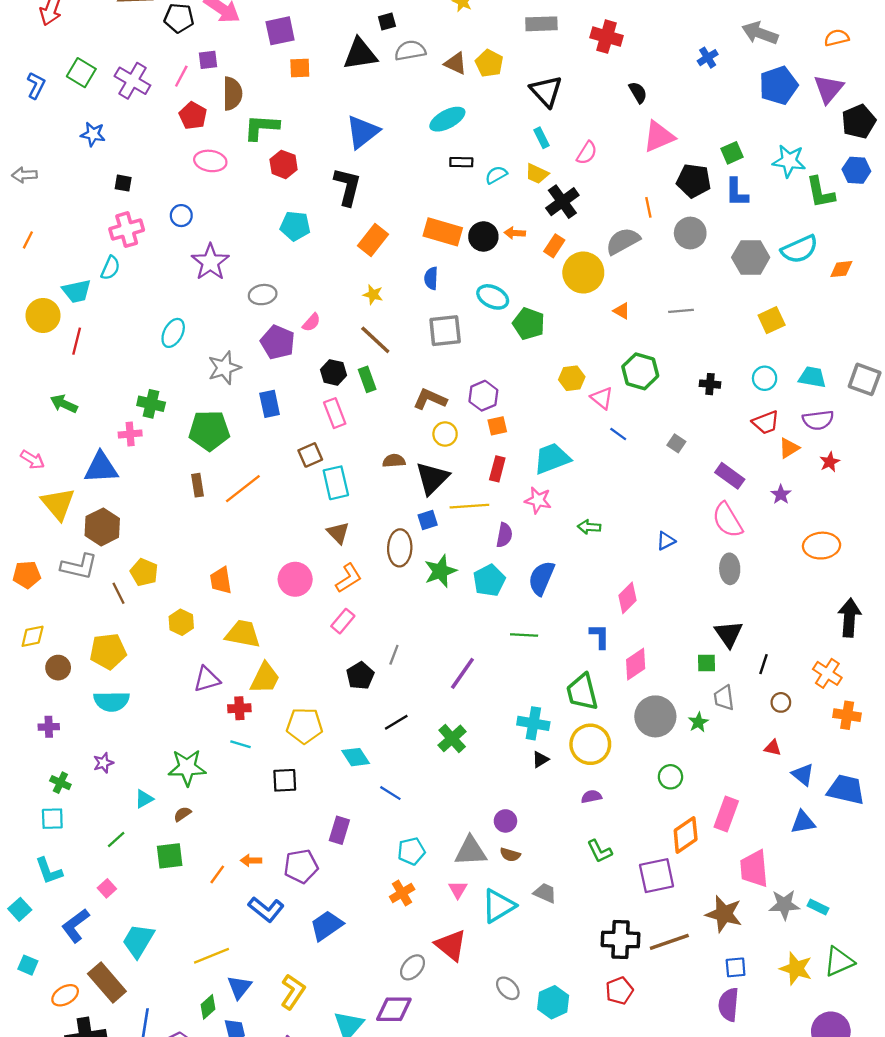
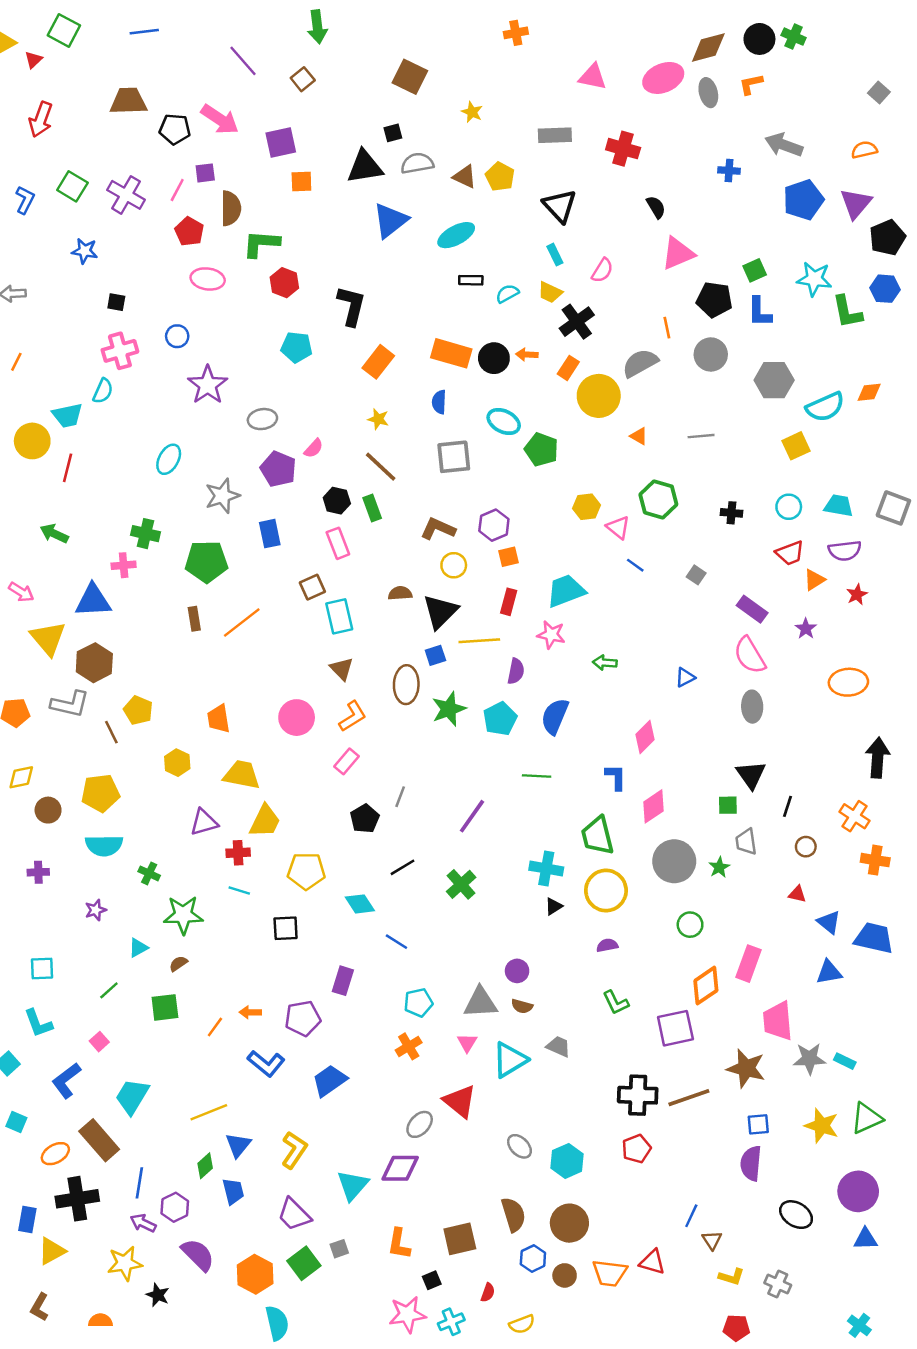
blue cross: (708, 58) -> (729, 171), turned 36
blue triangle: (363, 132) -> (390, 220), moved
cyan semicircle: (799, 249) -> (825, 407), moved
green cross: (60, 783) -> (149, 873), moved

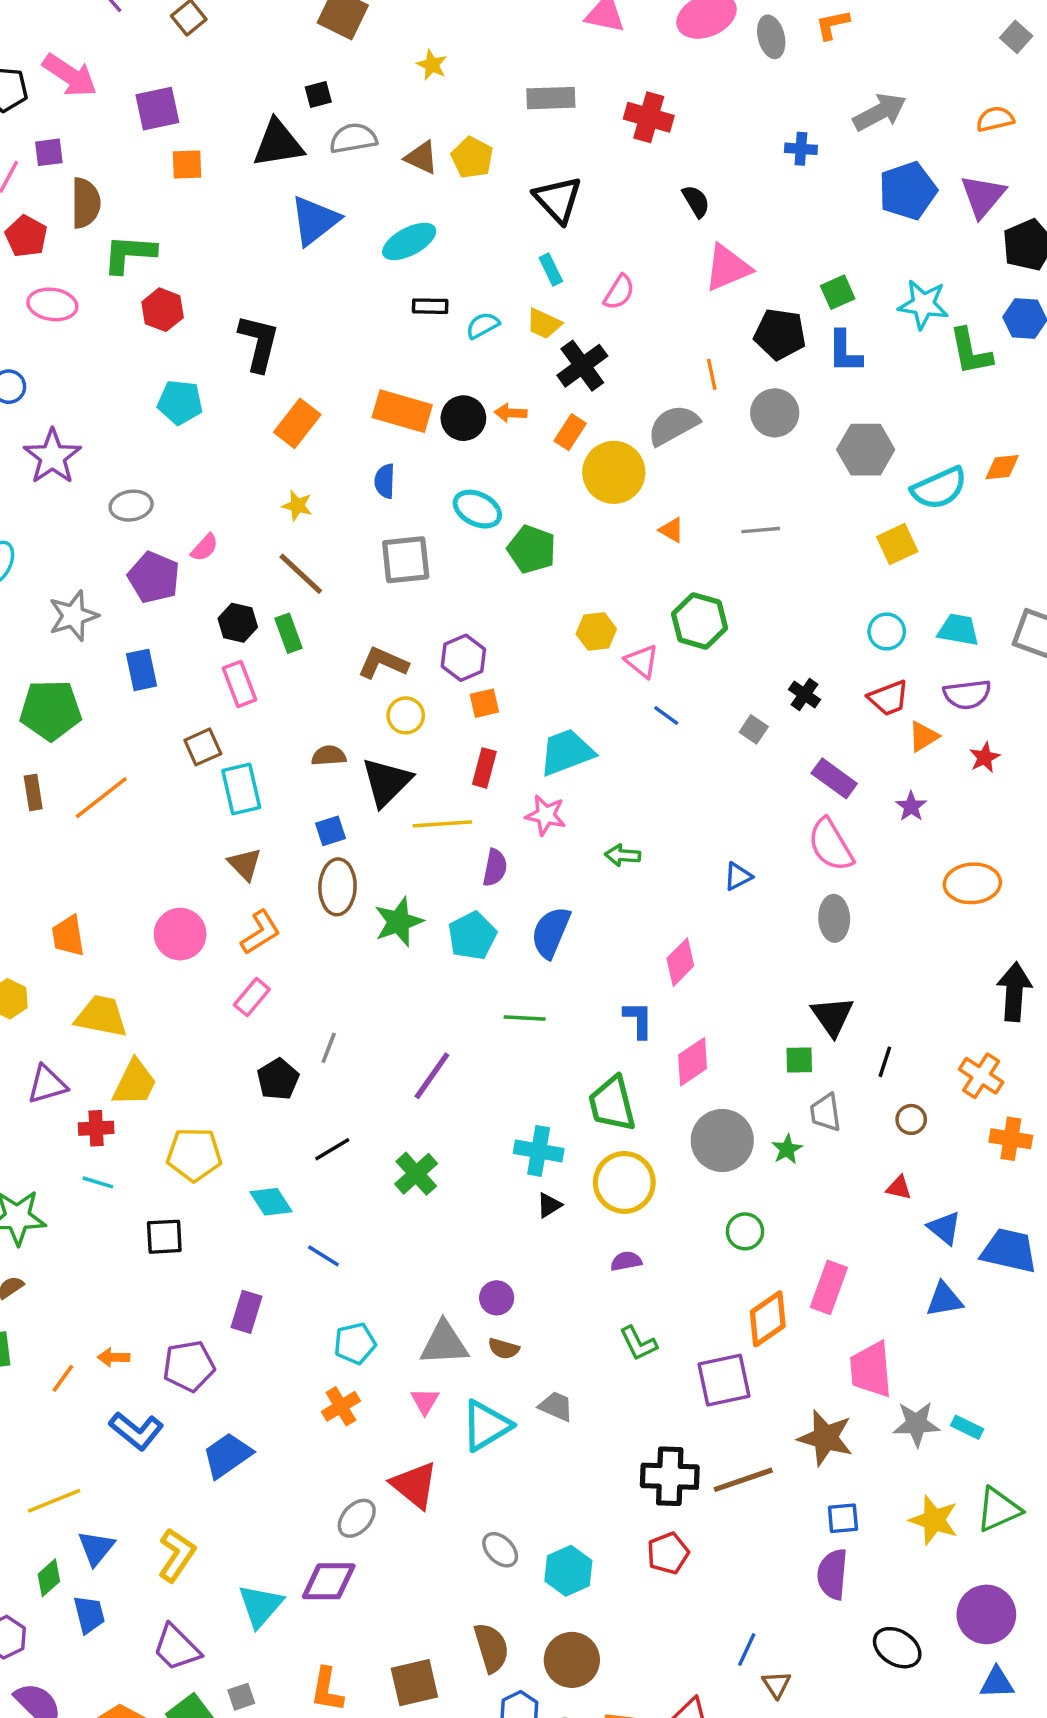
gray arrow: (784, 145) -> (880, 112), turned 132
black cross: (731, 513) -> (804, 694), moved, turned 30
blue square: (435, 655) -> (330, 831), moved

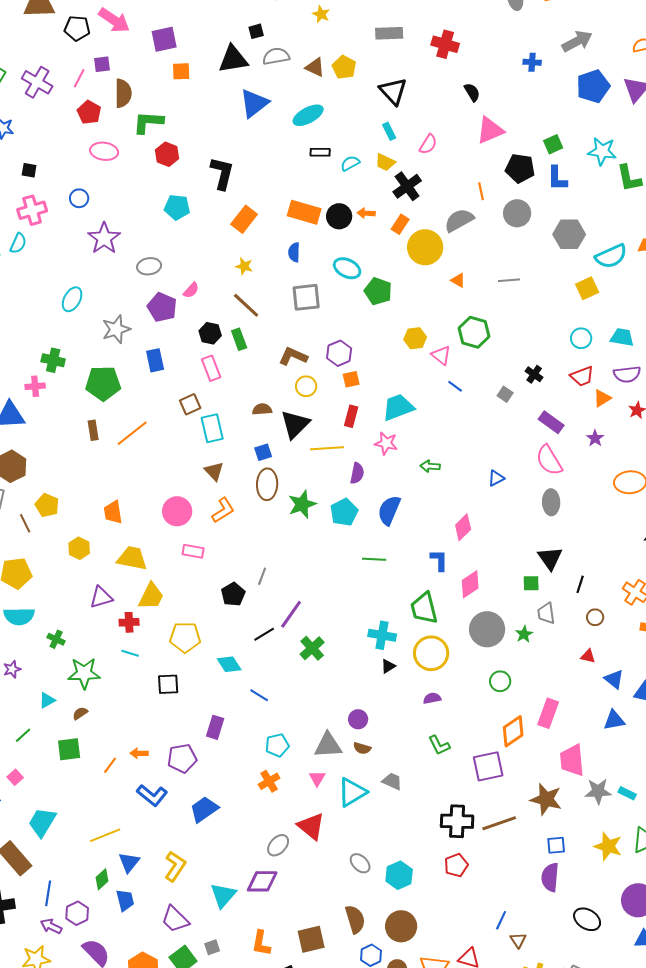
pink rectangle: (252, 997) -> (193, 551), moved, turned 60
purple line: (432, 1076) -> (291, 614), moved

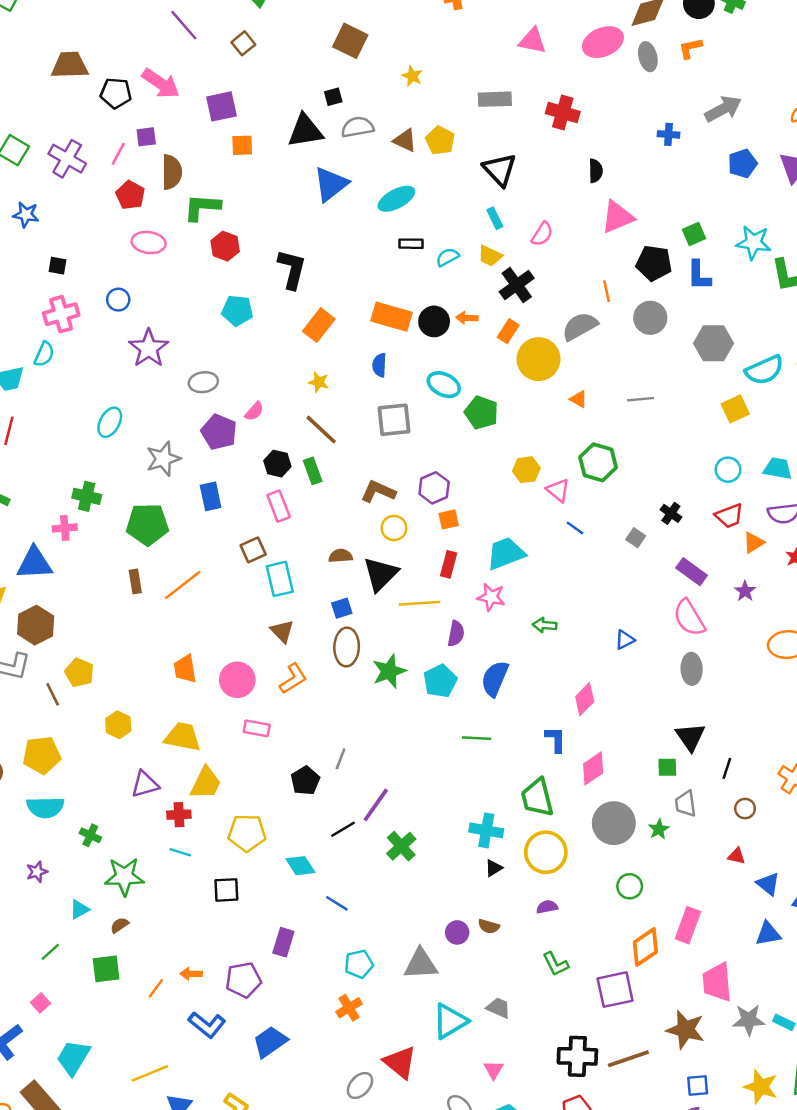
blue pentagon: (593, 86) -> (743, 164), size x0.7
black semicircle: (472, 92) -> (596, 171), turned 30
orange trapezoid: (113, 512) -> (185, 669), moved
brown semicircle: (362, 748) -> (489, 926), moved
pink triangle: (317, 778) -> (494, 1070), moved

